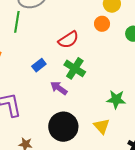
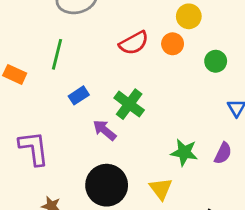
green line: (17, 22) -> (57, 54), moved
red semicircle: (68, 40) -> (134, 43), moved

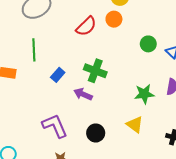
green circle: (216, 61) -> (148, 44), moved
purple L-shape: (34, 148) -> (55, 126), moved
black circle: (107, 185) -> (96, 133), size x0.6

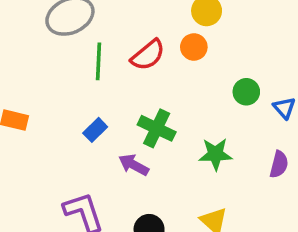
green line: (34, 50) -> (98, 61), moved
green star: (144, 94) -> (215, 154), moved

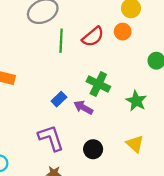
blue rectangle: (95, 130) -> (59, 99), moved
green star: (215, 154) -> (136, 101), turned 30

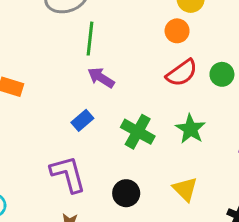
red semicircle: (93, 37) -> (182, 73), moved
green cross: (98, 84) -> (138, 132), moved
purple arrow: (83, 107) -> (101, 78), moved

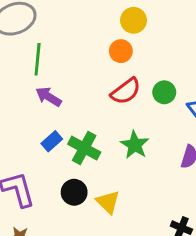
blue rectangle: (82, 120) -> (52, 141), moved
yellow triangle: (185, 189) -> (108, 202), moved
black circle: (126, 193) -> (74, 192), moved

